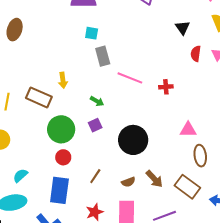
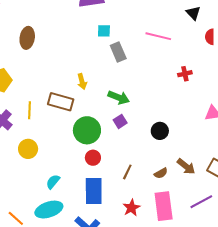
pink line: (130, 78) -> (158, 36), moved
green arrow: (97, 101) -> (119, 97), size x1.5
black circle: (133, 140) -> (160, 131), size x0.6

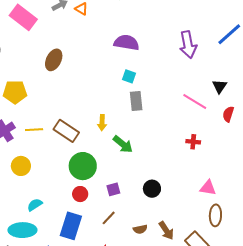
pink line: (158, 36) -> (195, 101), moved
yellow arrow: (82, 81) -> (102, 123), moved
yellow line: (30, 110) -> (34, 130), turned 66
purple square: (120, 121) -> (113, 189), moved

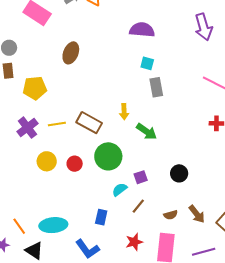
red circle: (80, 194) -> (75, 164), moved
cyan semicircle: (35, 205) -> (120, 189), moved
blue rectangle: (71, 226) -> (101, 217), size x0.6

